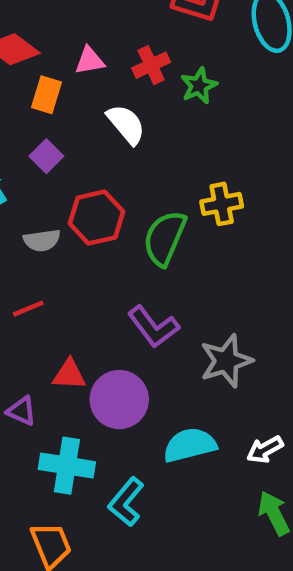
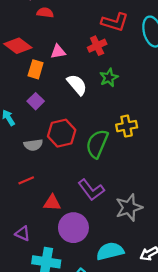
red cross: (151, 65) -> (97, 46), moved
green star: (199, 86) -> (109, 78), moved
red triangle: (69, 375) -> (52, 203), moved

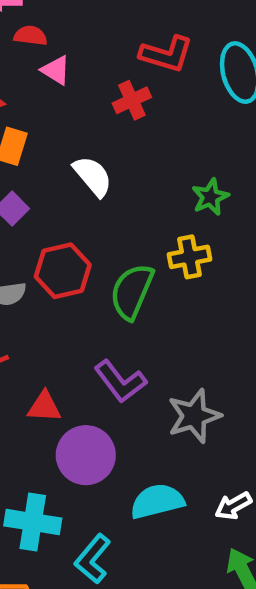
pink triangle: (58, 52) -> (56, 70), moved, turned 42
green star: (109, 78) -> (210, 197), moved

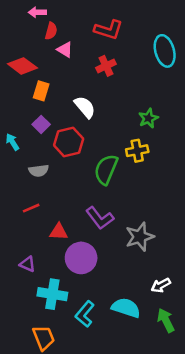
red semicircle: (30, 36) -> (51, 31), turned 98
red L-shape: (166, 54) -> (109, 30), moved
red hexagon: (63, 271) -> (69, 142), moved
cyan semicircle: (157, 501) -> (126, 308), moved, turned 32

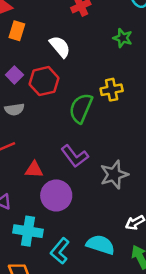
green star: (148, 118) -> (123, 38), moved, turned -30
purple square: (41, 124) -> (14, 75), moved

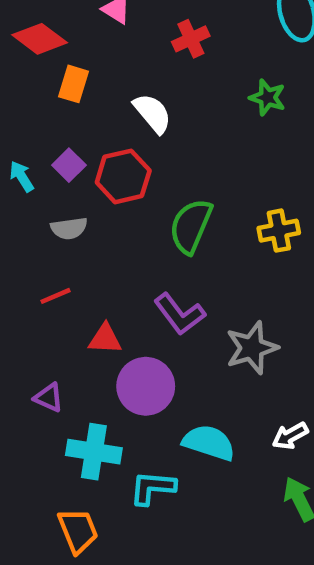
yellow cross: (112, 90) -> (279, 231), moved
cyan semicircle: (101, 245) -> (209, 443), moved
cyan L-shape: (60, 251) -> (152, 488), turned 55

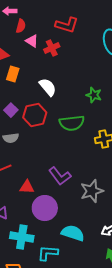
red cross: (191, 39) -> (52, 48), moved
green star: (268, 97) -> (94, 95), moved
green semicircle: (191, 226) -> (72, 123), moved, turned -120

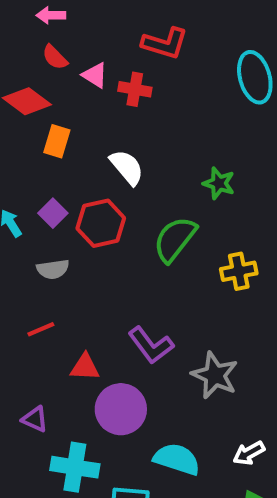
red semicircle: (21, 26) -> (55, 57), moved, turned 120
red cross: (52, 48) -> (135, 89), turned 35
green semicircle: (72, 123) -> (175, 239), turned 135
gray star: (92, 191) -> (215, 375), turned -30

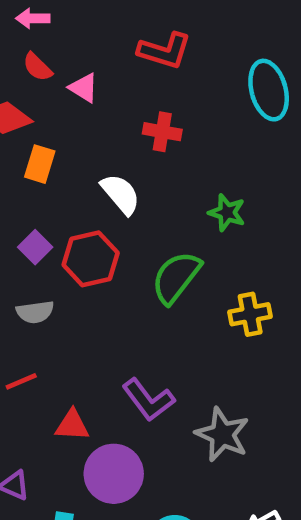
red cross: (135, 89) -> (162, 132), moved

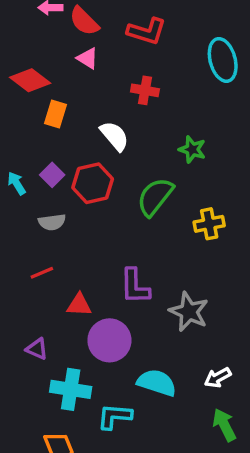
red semicircle: (37, 67) -> (84, 21), moved, size x1.4
purple L-shape: (148, 400) -> (135, 286), turned 36

